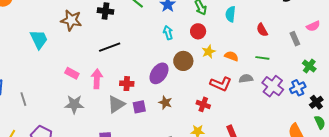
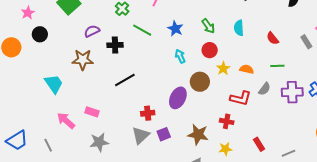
pink arrow: (97, 79) -> (66, 121), moved, turned -42
gray semicircle: (246, 79) -> (264, 89), turned 144
purple cross: (273, 86) -> (292, 92), turned -30
brown star: (165, 103) -> (198, 134), moved, size x1.5

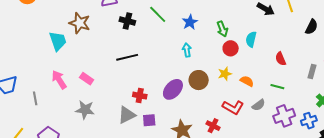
gray rectangle: (306, 42) -> (312, 72), turned 32
red circle: (210, 50) -> (231, 48), moved
brown star: (83, 60) -> (80, 23), moved
purple cross: (292, 92) -> (284, 116), turned -35

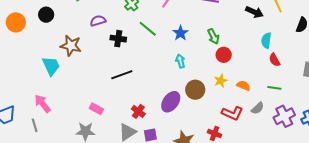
cyan semicircle: (251, 39) -> (266, 41), moved
pink rectangle: (87, 79) -> (96, 109), moved
pink arrow: (59, 80) -> (43, 104), moved
red cross: (140, 96) -> (138, 111), turned 32

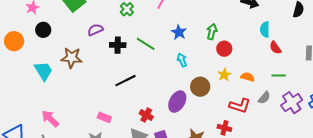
green line: (148, 29) -> (146, 44), moved
green arrow: (213, 36) -> (212, 32), turned -133
cyan trapezoid: (51, 66) -> (43, 71), moved

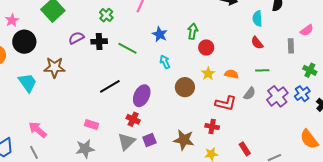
cyan semicircle: (265, 29) -> (257, 19), moved
black circle: (43, 30) -> (24, 42), size x1.5
black cross: (118, 45) -> (99, 41), moved
purple ellipse: (177, 102) -> (142, 96), moved

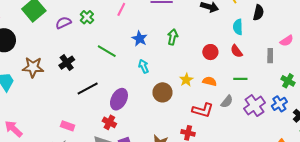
purple semicircle: (76, 38) -> (63, 23), moved
black cross: (99, 41) -> (67, 63), moved, turned -35
red circle: (206, 48) -> (210, 52), moved

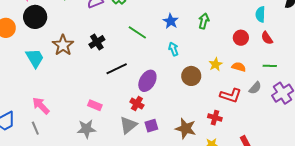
cyan semicircle: (238, 27) -> (260, 14), moved
brown star: (33, 67) -> (63, 45), turned 30

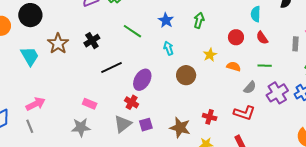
yellow star: (216, 64) -> (210, 55), moved
red L-shape: (231, 95) -> (244, 113), moved
pink arrow: (41, 106) -> (35, 104), turned 108

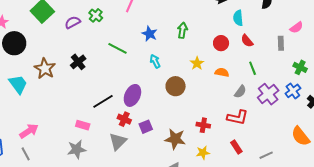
green line: (265, 66) -> (253, 68), turned 72
black line: (112, 67) -> (103, 101), moved
purple square: (146, 125) -> (146, 127), moved

